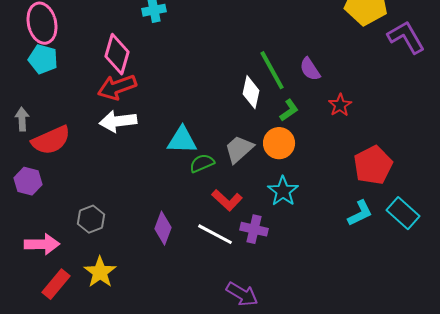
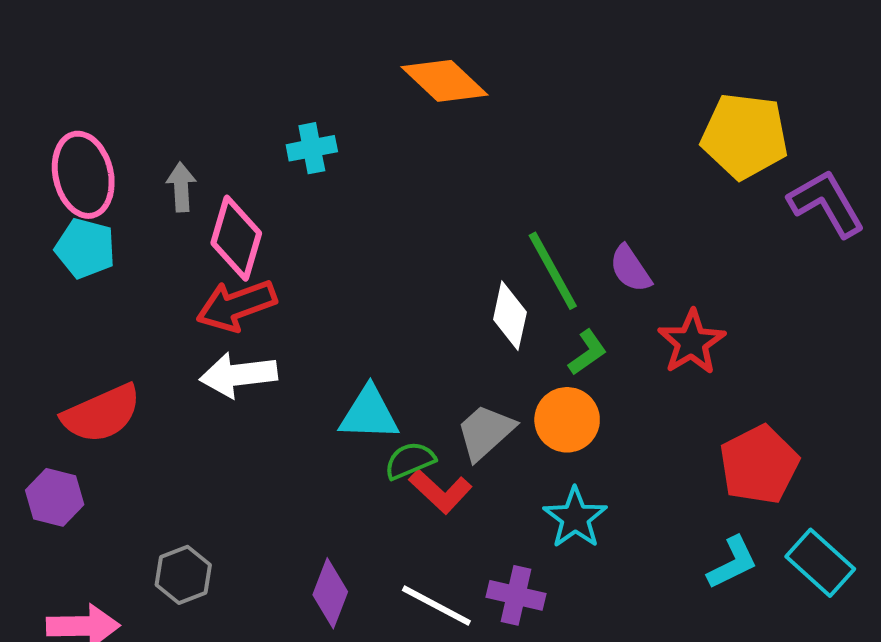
red star: (340, 105) -> (692, 342), size x1.4
gray arrow: (22, 119) -> (181, 187), moved
red L-shape: (227, 200) -> (440, 491), moved

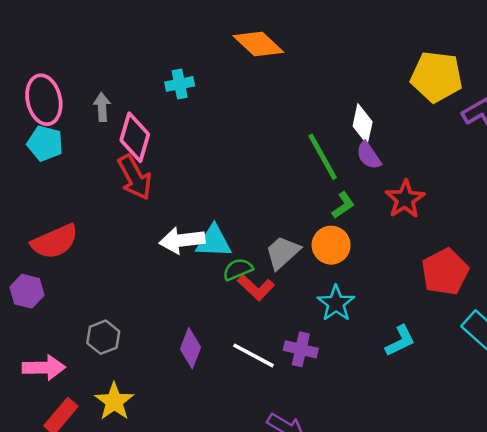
red arrow: (236, 305) -> (135, 177), turned -99
white diamond: (510, 316) -> (363, 124), moved
white arrow: (238, 375) -> (182, 240), moved
cyan L-shape: (732, 563) -> (400, 341), moved

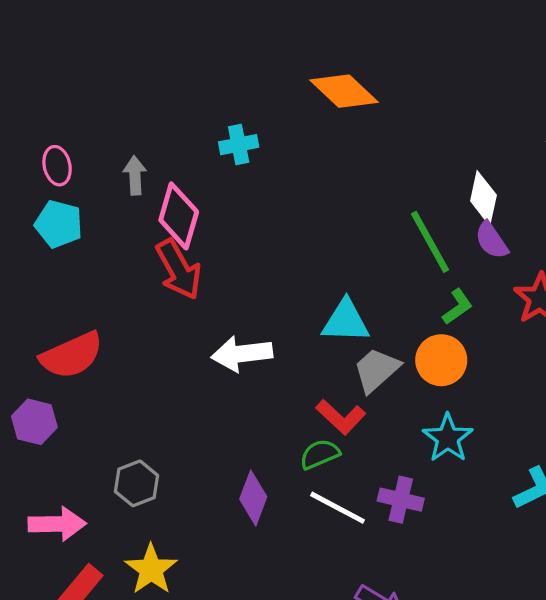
pink ellipse: (44, 100) -> (57, 166), size x0.6
cyan triangle: (214, 242) -> (346, 321), moved
green semicircle: (238, 269) -> (320, 454), moved

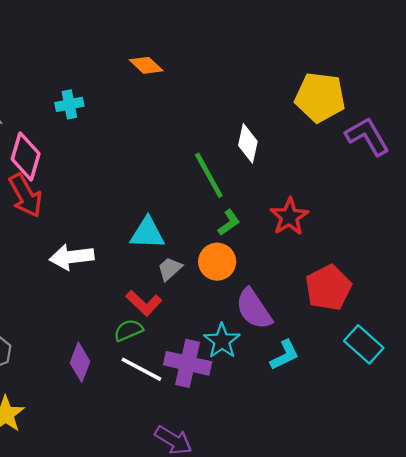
orange diamond: (344, 91) -> (146, 65), size x0.7
purple semicircle: (492, 240) -> (254, 309), moved, size x1.5
gray trapezoid: (376, 370) -> (170, 269), size x0.7
cyan star: (448, 438) -> (222, 341), moved
purple cross: (401, 500) -> (188, 363), size x1.4

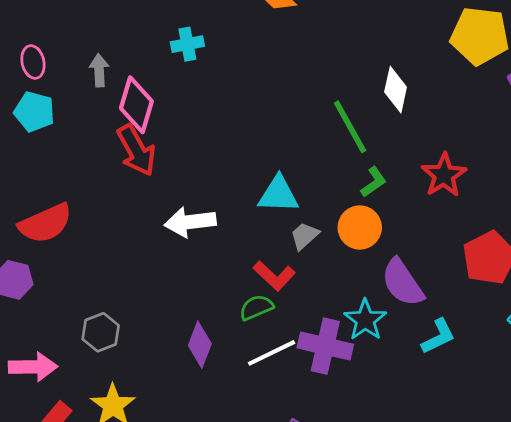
white line: (141, 369) -> (271, 353), turned -54

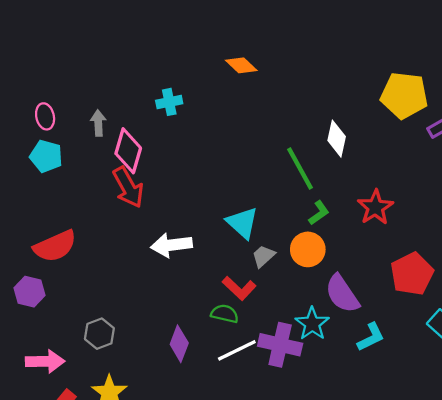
cyan triangle: (278, 194) -> (242, 223), turned 40
green semicircle: (256, 307) -> (225, 314), turned 36

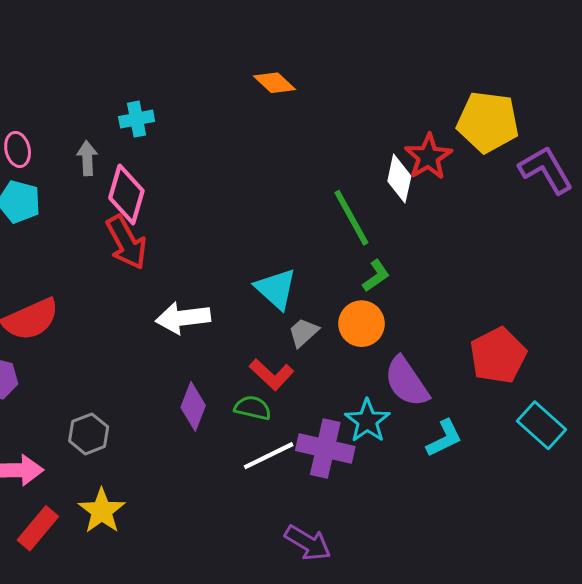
cyan cross: (169, 102) -> (137, 119), moved
red star: (375, 207) -> (428, 157), moved
purple diamond: (179, 344) -> (193, 406), moved

